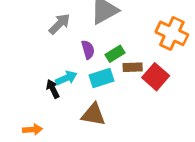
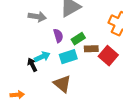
gray arrow: (60, 24) -> (37, 17), turned 54
brown triangle: (93, 115) -> (62, 84), turned 30

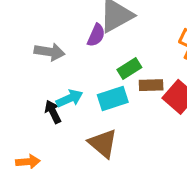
gray arrow: (37, 17) -> (50, 52), moved
purple semicircle: (58, 36) -> (96, 35), moved, turned 40

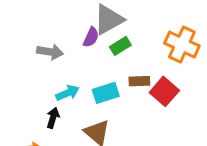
green rectangle: (129, 68) -> (120, 46), moved
black arrow: (53, 112) -> (53, 118), moved, turned 42

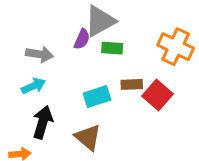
green rectangle: (120, 46) -> (112, 48), turned 36
cyan arrow: (68, 93) -> (34, 86), moved
black arrow: (53, 118) -> (43, 122), size x1.5

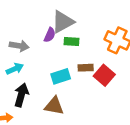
brown triangle: (88, 137) -> (54, 106), turned -30

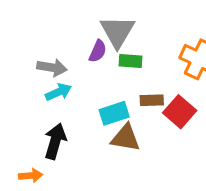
gray triangle: (63, 22) -> (117, 32), turned -30
cyan arrow: (15, 69) -> (58, 92), moved
brown triangle: (54, 106) -> (126, 138), moved

